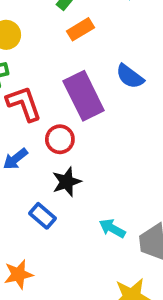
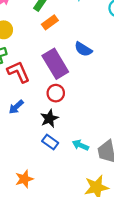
red circle: (60, 139) -> (56, 93), moved
blue rectangle: (43, 216) -> (50, 142), moved

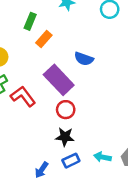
blue arrow: (16, 107) -> (42, 170), moved
black star: (49, 118) -> (65, 137), turned -30
blue rectangle: (50, 142) -> (71, 161), turned -49

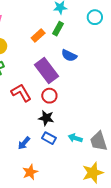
green rectangle: (30, 21) -> (58, 29), moved
red L-shape: (23, 96) -> (21, 93), moved
blue rectangle: (71, 161) -> (49, 138), turned 48

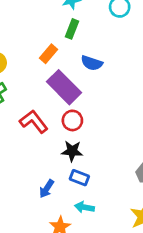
orange rectangle: (38, 36) -> (48, 54), moved
cyan arrow: (75, 138) -> (84, 207), moved

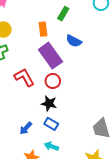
orange rectangle: (48, 54) -> (43, 29), turned -56

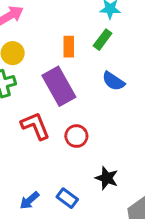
orange rectangle: (43, 29) -> (69, 47), moved
purple rectangle: (50, 56) -> (59, 86), moved
black star: (49, 103) -> (107, 178), moved

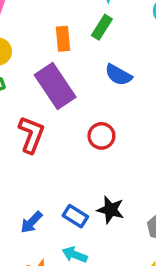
red L-shape: (35, 126) -> (31, 135), turned 48
red circle: (76, 136) -> (101, 136), moved
black star: (107, 178) -> (111, 210), moved

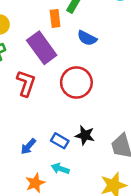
orange rectangle: (63, 39) -> (55, 18), moved
red circle: (101, 136) -> (76, 82), size x1.6

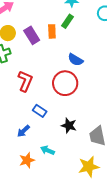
blue semicircle: (87, 38) -> (75, 60), moved
purple rectangle: (42, 48) -> (32, 35), moved, size x0.7
blue rectangle: (60, 141) -> (40, 111), moved

